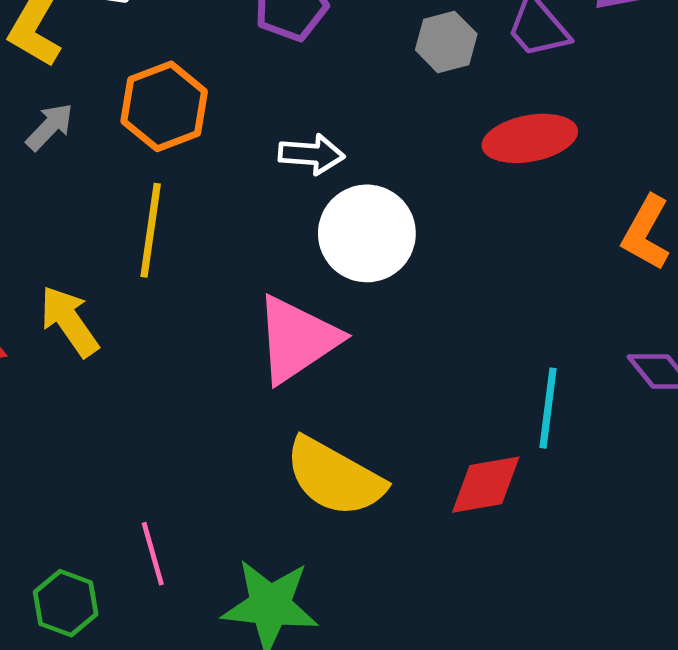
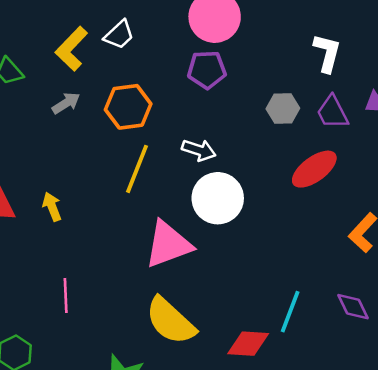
red ellipse: (530, 138) -> (314, 169), turned -39
yellow line: (151, 230) -> (137, 169), moved
yellow arrow: (69, 321) -> (52, 207), size x0.7
pink line: (153, 554) -> (66, 295), moved

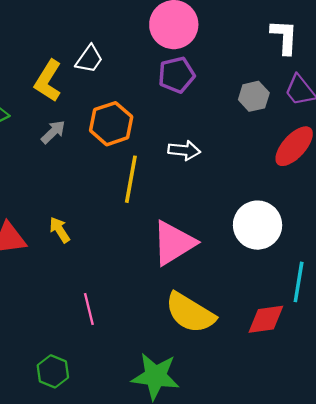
white circle: (218, 198) -> (258, 225), moved

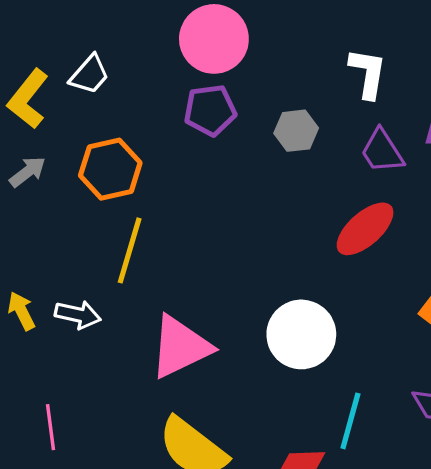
gray hexagon: (254, 96) -> (296, 131), moved
white arrow: (184, 150) -> (78, 315), moved

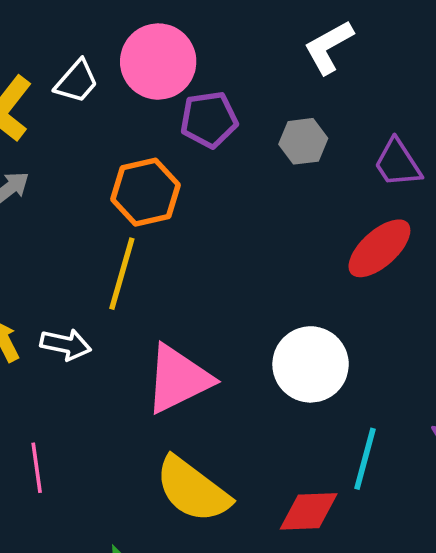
pink circle: (214, 39) -> (158, 62), moved
white L-shape: (368, 73) -> (329, 47), moved, turned -128
orange hexagon: (110, 169) -> (145, 192), moved

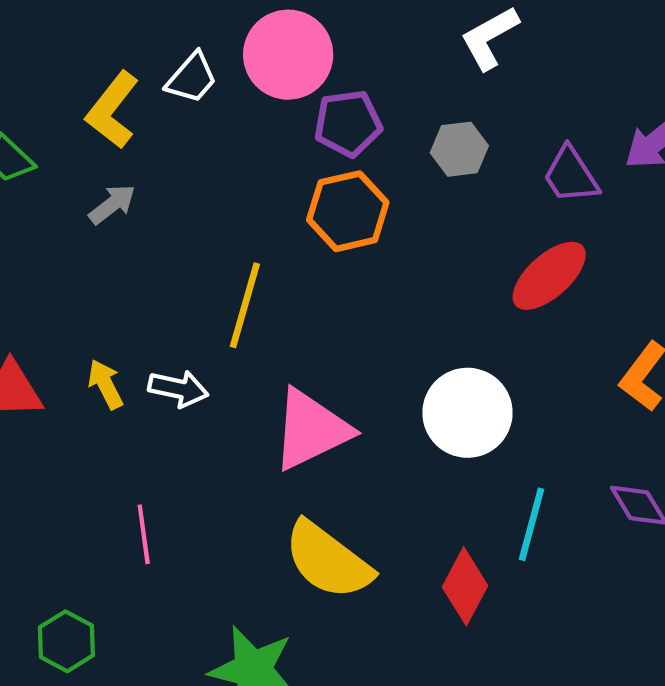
orange hexagon: (145, 192) -> (348, 211), moved
red diamond: (309, 511) -> (465, 586), turned -60

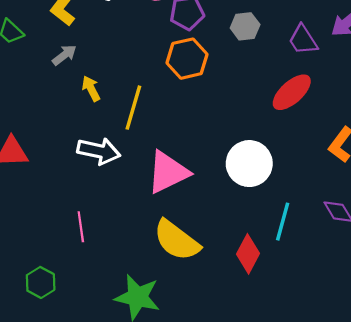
yellow arrow: (105, 384) -> (91, 89), moved
white arrow: (178, 389) -> (99, 151), size x1.4

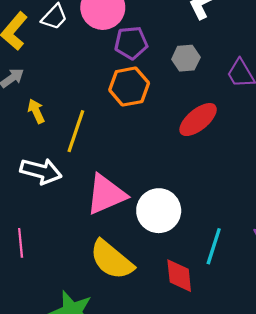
red ellipse: (292, 92) -> (198, 120), moved
white circle: (249, 164) -> (159, 211), moved
red diamond: (248, 254) -> (179, 276), turned -36

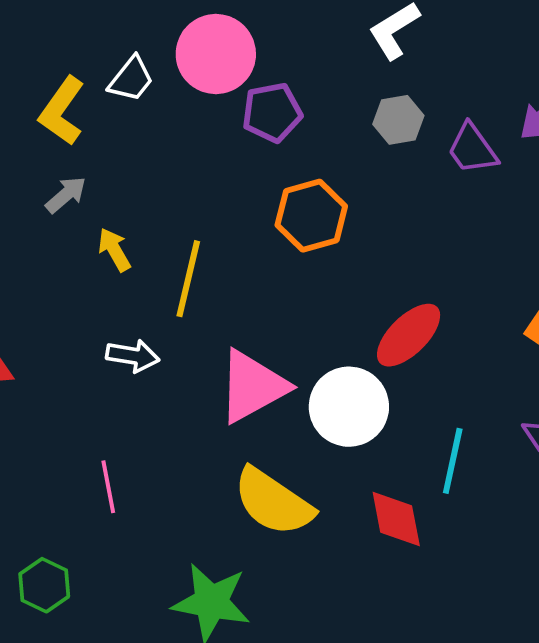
gray hexagon: (186, 58) -> (398, 120), moved
orange hexagon: (129, 87) -> (311, 216), moved
red ellipse: (198, 120) -> (409, 335), moved
white arrow: (41, 171) -> (133, 356), size x0.7

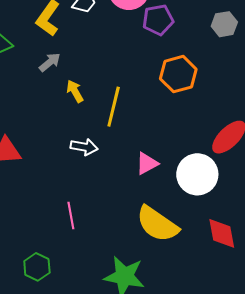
pink triangle: (252, 386) -> (147, 163), size x0.6

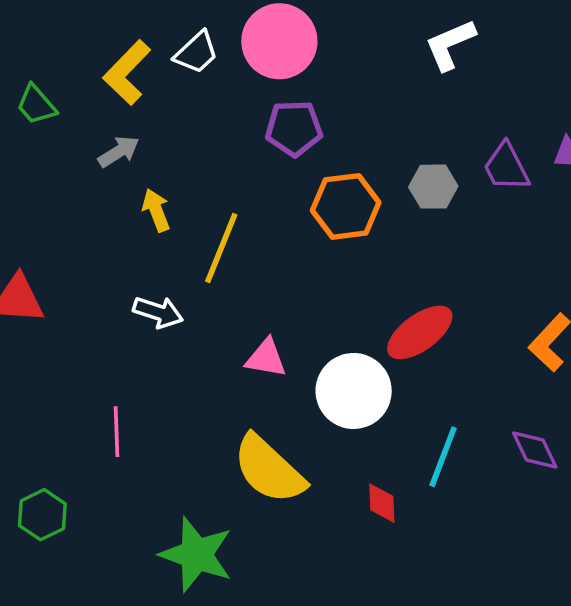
purple pentagon: (158, 20) -> (294, 128), moved
gray hexagon: (224, 24) -> (433, 187), moved
pink triangle: (147, 163) -> (266, 358), turned 30
red diamond: (222, 233) -> (382, 503), size x0.7

